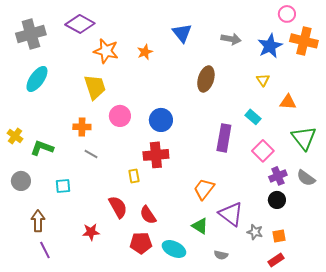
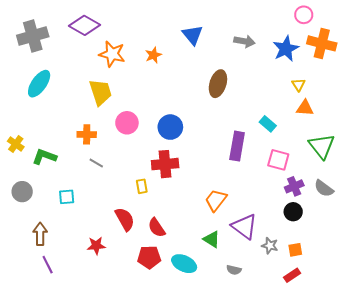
yellow triangle: (263, 80) -> (298, 85), moved
pink square: (263, 151) -> (278, 160), turned -30

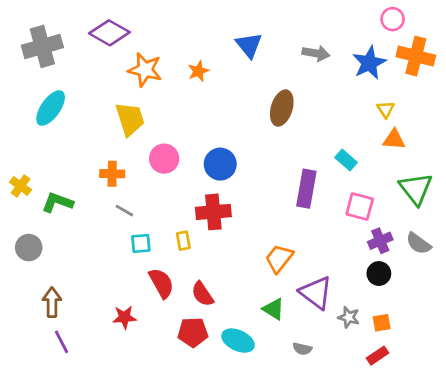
cyan square: (67, 197) -> (141, 243), moved

